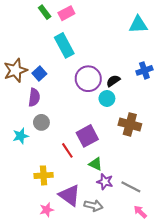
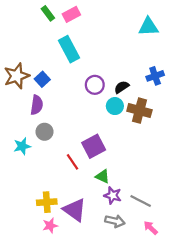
purple circle: (88, 79) -> (95, 85), size x0.7
brown cross: (130, 124) -> (139, 111), moved
yellow cross: (44, 175) -> (47, 202), moved
gray arrow: (93, 206) -> (115, 221), moved

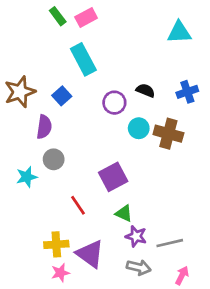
blue square: (42, 79) -> (62, 96), moved
black semicircle: (122, 87) -> (145, 90), moved, turned 56
red line: (72, 162) -> (78, 205), moved
gray line: (141, 201) -> (170, 243), turned -40
pink arrow: (151, 228) -> (182, 275), turned 72

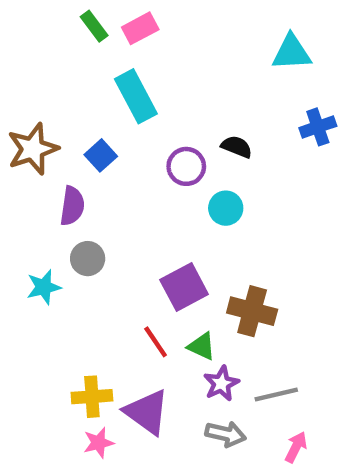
blue cross: (187, 92) -> (318, 127), moved
brown cross: (168, 134) -> (252, 311), moved
red line: (78, 205) -> (156, 342), moved
purple star: (136, 236) -> (221, 384), turned 30

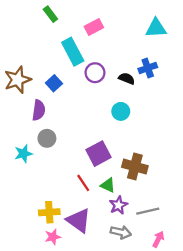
pink rectangle: (140, 28) -> (94, 27), moved
blue cross: (318, 127) -> (148, 68), moved
purple circle: (186, 166) -> (95, 73), moved

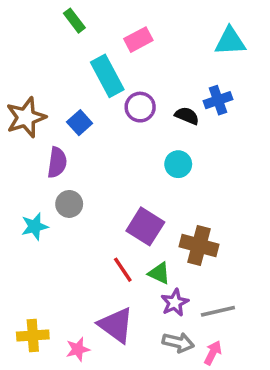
purple square: (98, 154) -> (145, 226), turned -30
yellow cross: (49, 212) -> (33, 335), moved
pink arrow: (158, 239) -> (213, 353), moved

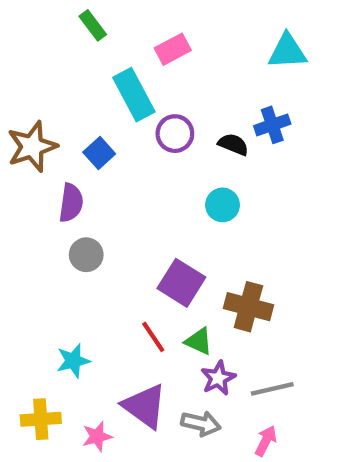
cyan star: (35, 226) -> (73, 361), moved
gray arrow: (178, 342) -> (201, 423), moved

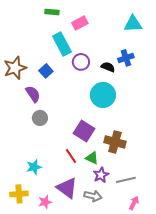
green rectangle: (93, 25) -> (52, 12), moved, turned -48
purple semicircle: (71, 203) -> (33, 94), turned -42
cyan circle: (223, 205) -> (103, 95), size x1.6
pink arrow: (266, 441) -> (134, 203), moved

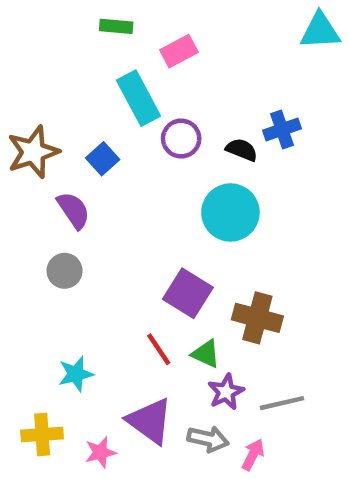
cyan triangle: (133, 24) -> (320, 31), moved
gray circle: (40, 118) -> (65, 271), moved
pink arrow: (134, 203) -> (253, 455), moved

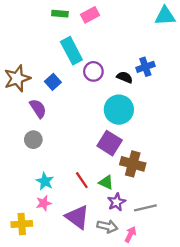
pink rectangle: (179, 51) -> (90, 15), moved
purple square: (188, 293) -> (110, 143), moved
cyan star: (76, 374) -> (45, 181), moved, turned -30
pink star: (100, 452) -> (44, 203), moved

